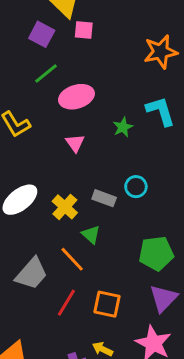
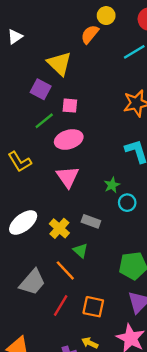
pink square: (84, 30) -> (70, 106), moved
green star: (123, 127) -> (112, 185), moved
pink triangle: (75, 143) -> (68, 177), size x1.5
cyan circle: (136, 187) -> (127, 203), moved

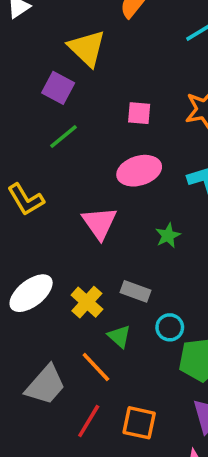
pink square: (70, 106) -> (139, 113), moved
pink ellipse: (69, 139) -> (139, 171), moved
cyan circle: (127, 203) -> (170, 327), moved

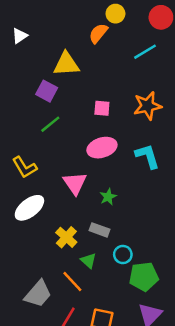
yellow triangle: (87, 48) -> (66, 64), turned -48
green star: (168, 236) -> (108, 197), moved
white ellipse: (31, 293) -> (29, 208), moved

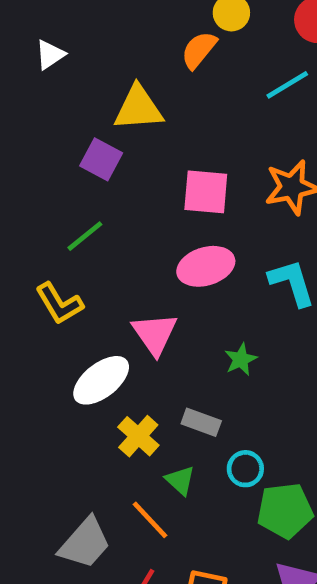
pink square: (102, 108) -> (206, 192), size x1.5
green line: (50, 124) -> (85, 236), moved
green star: (108, 197) -> (241, 359), moved
white ellipse: (29, 208) -> (101, 380), moved

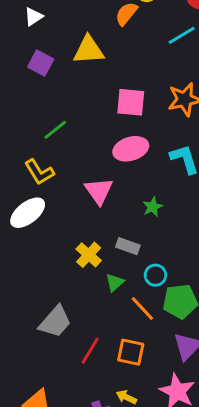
purple square: (101, 159) -> (41, 63), moved
white ellipse: (101, 380) -> (28, 213), moved
green triangle: (180, 480) -> (115, 282), turned 36
orange line: (150, 520) -> (142, 309), moved

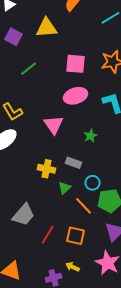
green line: (55, 130) -> (29, 69), moved
yellow cross: (89, 255) -> (47, 169), turned -30

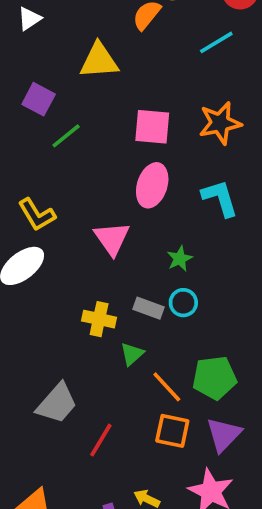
purple square: (14, 37) -> (39, 99), moved
pink ellipse: (76, 96) -> (152, 185), turned -55
cyan circle: (93, 183) -> (183, 303), moved
orange square: (76, 236) -> (172, 431), moved

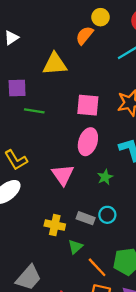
purple square: (39, 99) -> (17, 88), turned -30
green line: (66, 136) -> (34, 111), turned 48
green star: (180, 259) -> (105, 177), moved

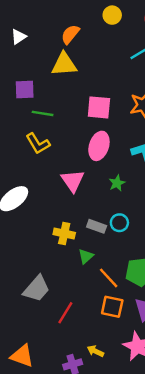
orange semicircle: (84, 35) -> (70, 34), moved
yellow L-shape: (16, 160) -> (38, 143), moved

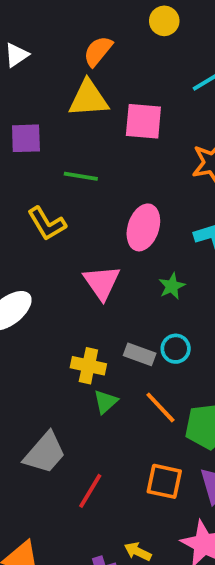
pink square: (99, 107) -> (143, 121), moved
green line: (43, 113) -> (81, 176), moved
green triangle: (86, 256) -> (105, 402), moved
orange line: (109, 278) -> (160, 407), moved

